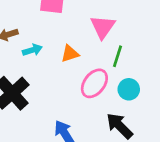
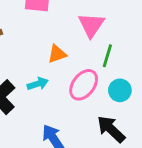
cyan arrow: (32, 50) -> (38, 84), moved

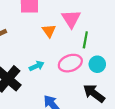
orange triangle: (57, 54) -> (49, 31), moved, turned -40
pink ellipse: (84, 85) -> (70, 63), turned 40

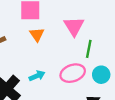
orange triangle: (49, 31) -> (37, 35), moved

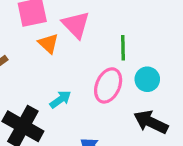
pink triangle: (74, 26) -> (76, 25), moved
pink ellipse: (73, 73) -> (108, 85), turned -35

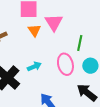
pink ellipse: (108, 85) -> (65, 64), turned -50

